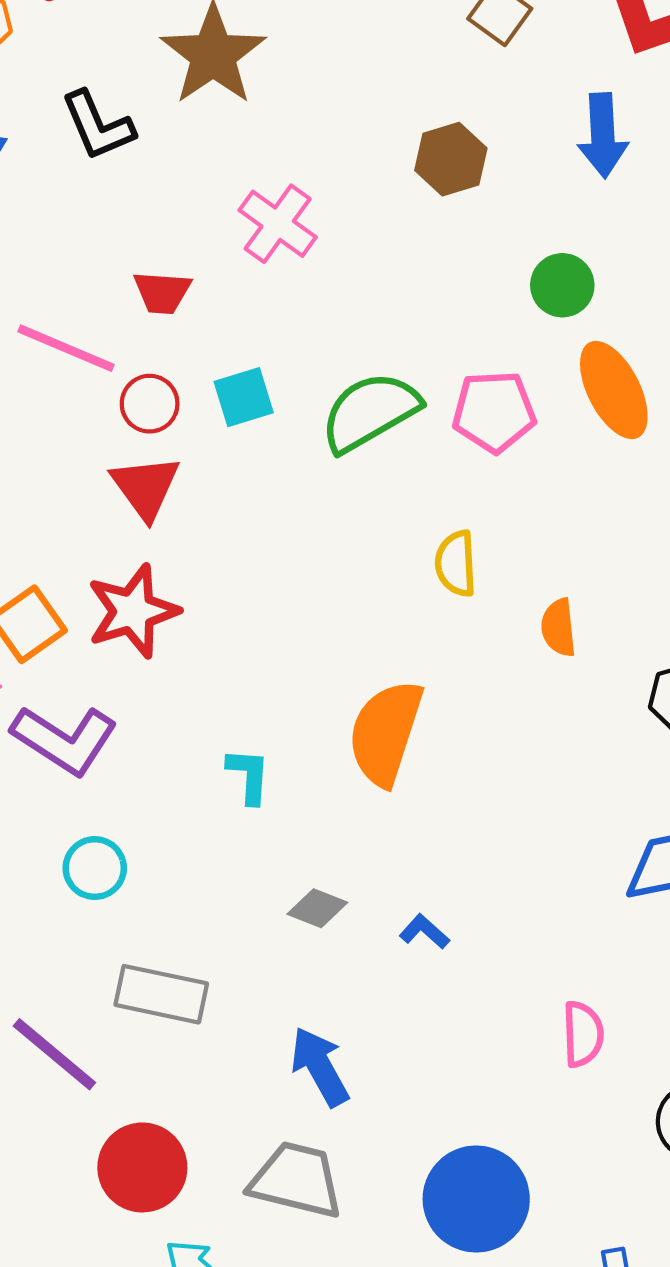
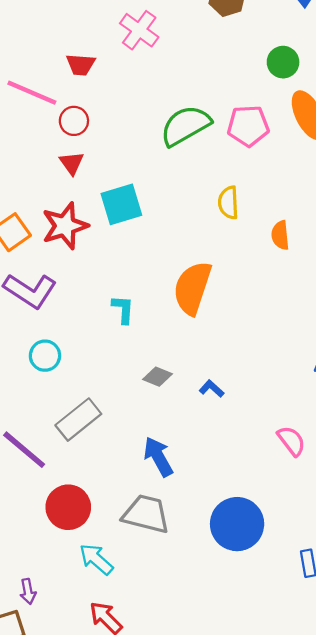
cyan square: (244, 397) -> (121, 204), moved, size x1.4
red triangle: (145, 487) -> (72, 163), size x0.7
gray rectangle: (161, 994) -> (78, 420), turned -51
pink semicircle: (583, 1034) -> (291, 441), turned -36

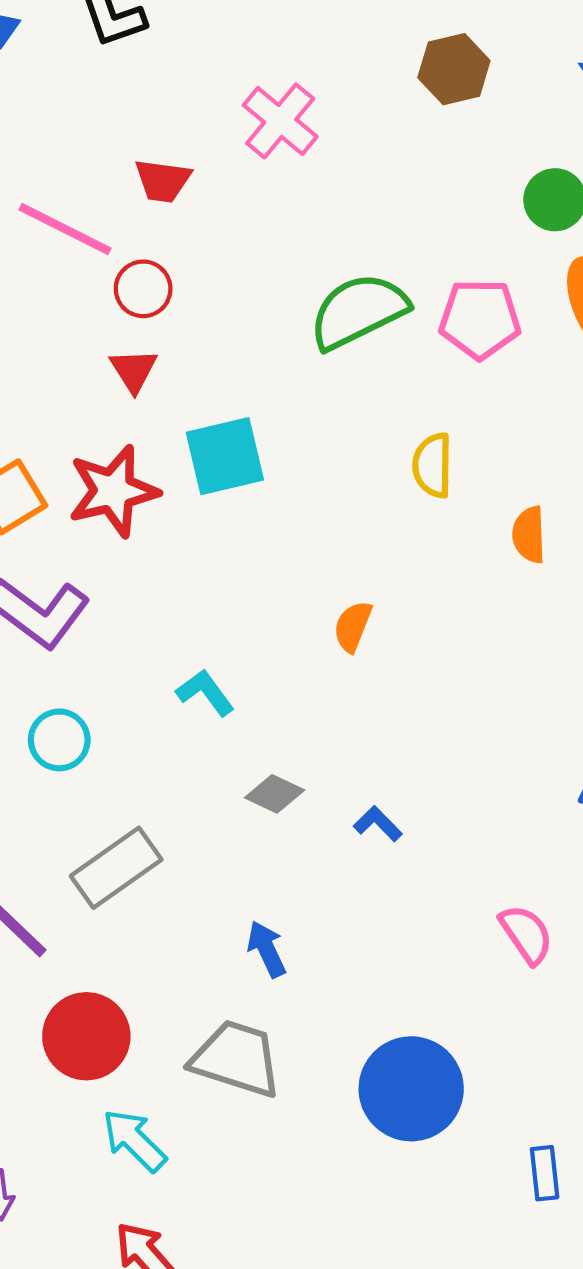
orange semicircle: (192, 288) -> (353, 626), size x0.5
cyan L-shape: (123, 309) -> (205, 693), moved, turned -44
blue arrow: (158, 457) -> (267, 949), size x0.7

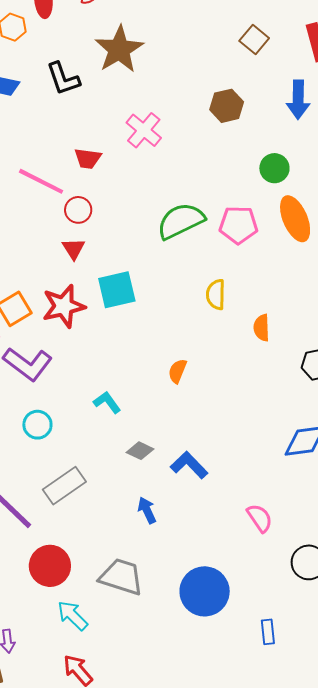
blue L-shape: (378, 824) -> (189, 465), size x1.6
blue arrow: (267, 949) -> (147, 510), moved

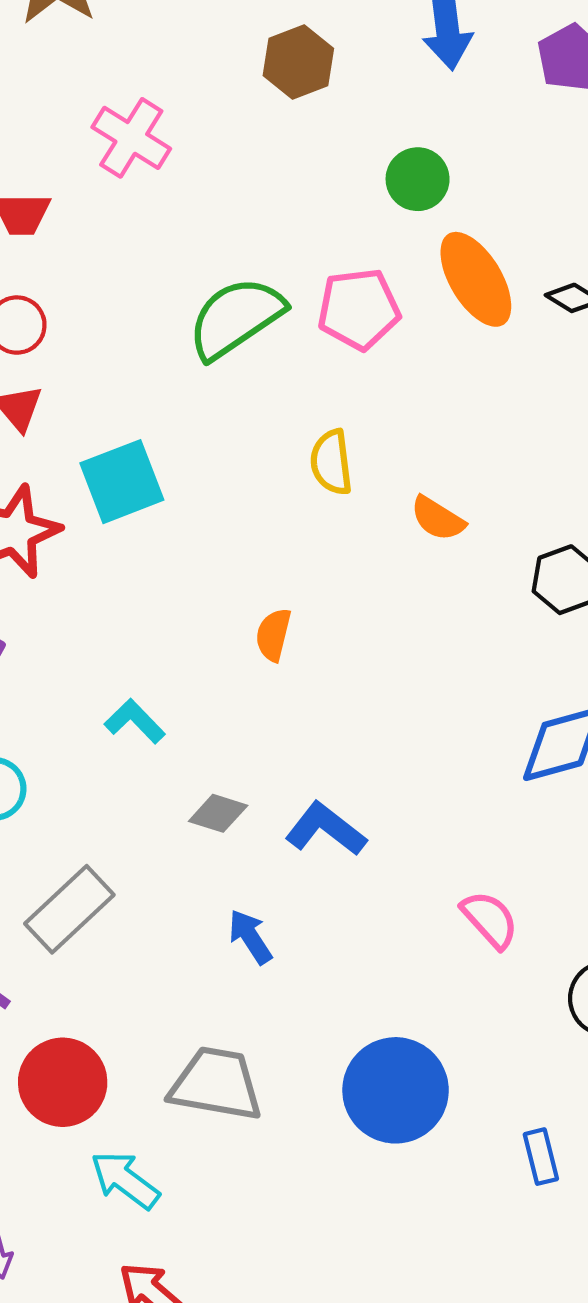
orange semicircle: (262, 328) -> (438, 519), turned -48

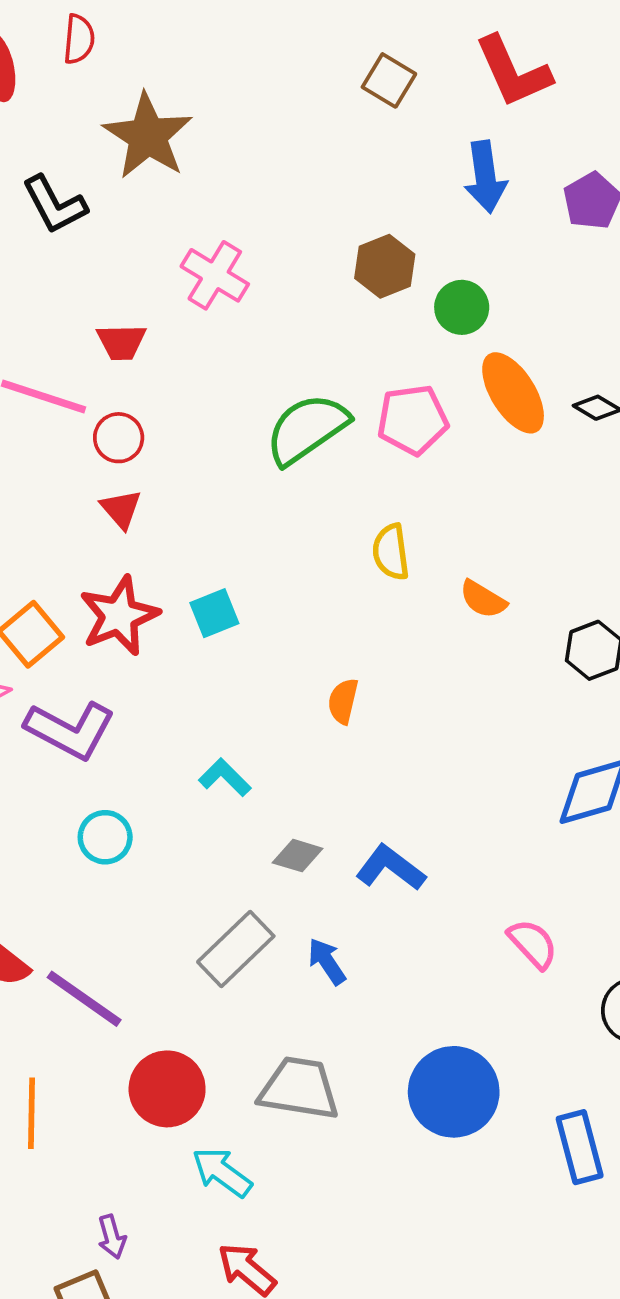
brown hexagon: (298, 62) -> (385, 266), moved
cyan square: (122, 482) -> (214, 613), moved, size x0.7
gray rectangle: (69, 909) -> (236, 949), moved
blue rectangle: (541, 1157) -> (580, 1147), size x1.5

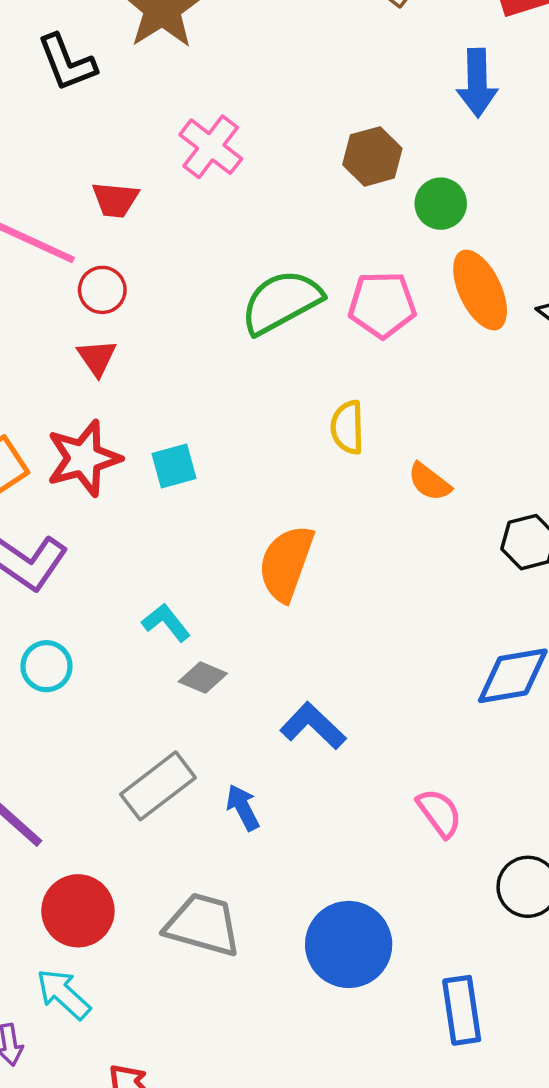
orange semicircle: (343, 701) -> (286, 563), size x1.8
gray diamond: (298, 856) -> (203, 678), moved
cyan arrow: (222, 1172) -> (63, 994), moved

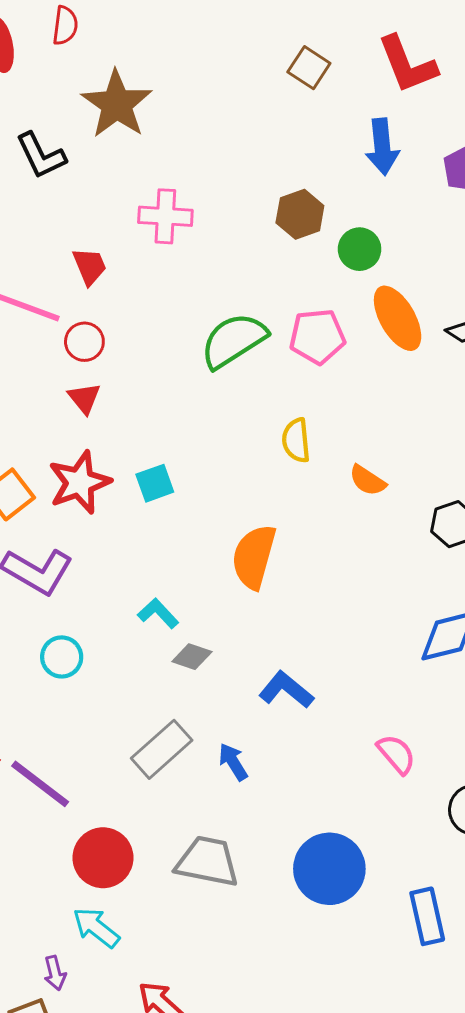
pink cross: (211, 147) -> (165, 216), turned -30
red trapezoid: (115, 200) -> (90, 266), turned -114

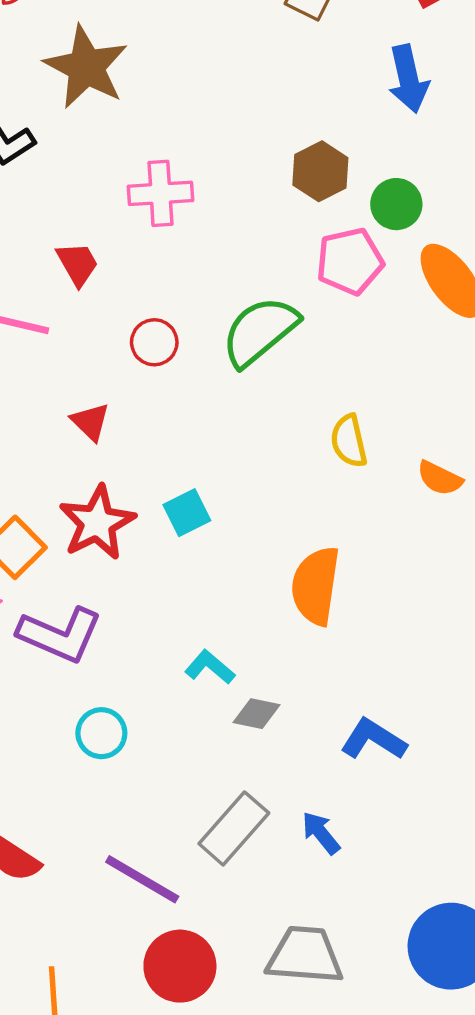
pink pentagon: (317, 337) -> (350, 261), moved
red circle: (84, 342) -> (154, 342), moved
purple line: (40, 784) -> (142, 879), moved

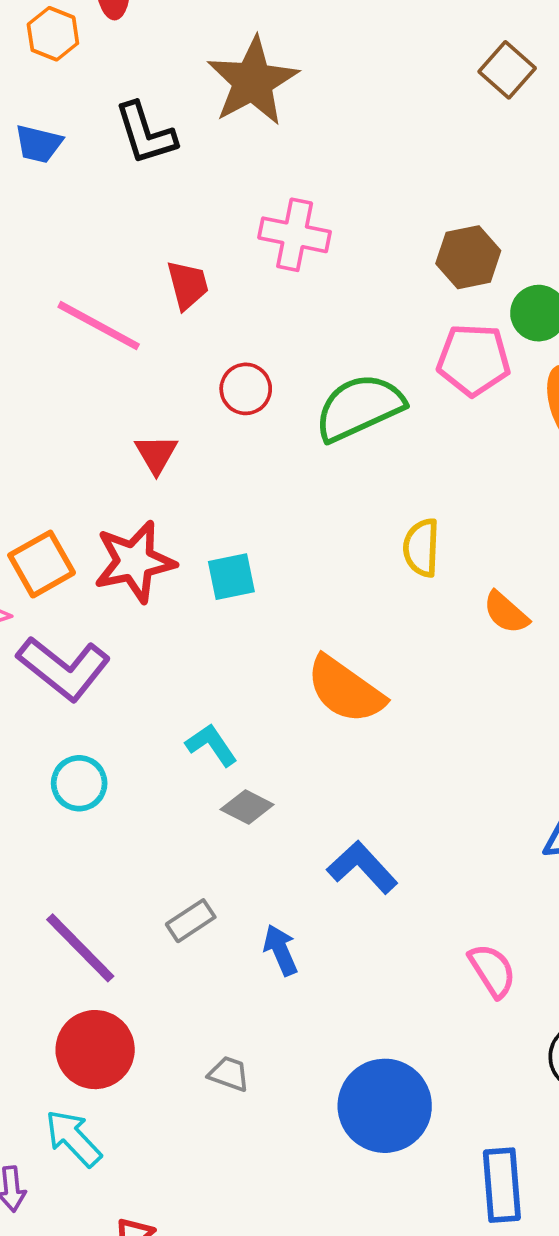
orange semicircle: (316, 586) -> (345, 690), turned -78
gray rectangle: (234, 828) -> (191, 921), size x0.6
gray trapezoid: (305, 955) -> (229, 1074), size x0.5

